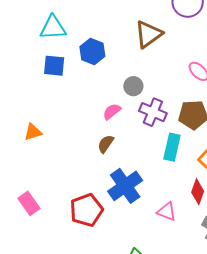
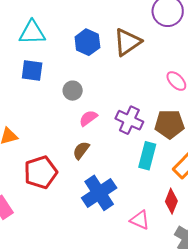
blue hexagon: (92, 51) -> (87, 42), moved
gray circle: (133, 86) -> (73, 91), moved
red pentagon: (86, 210) -> (41, 172), moved

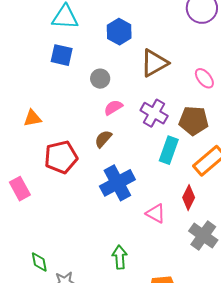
brown triangle: (127, 42) -> (154, 63), moved

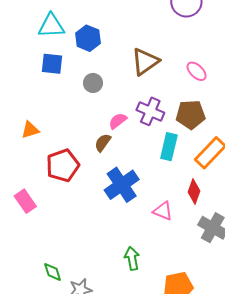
blue hexagon: (119, 32) -> (88, 38), moved
pink semicircle: (113, 107) -> (118, 121), moved

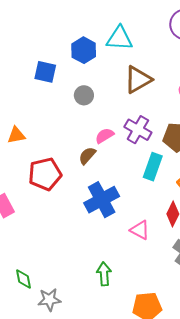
cyan triangle: (51, 26) -> (119, 38), moved

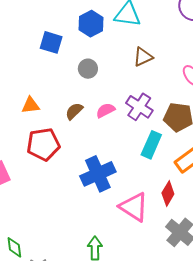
brown triangle: (138, 80) -> (143, 57), size x0.7
orange triangle: (16, 135) -> (31, 105), moved
brown semicircle: (87, 156) -> (74, 111), moved
pink triangle: (140, 230) -> (134, 207), size x1.5

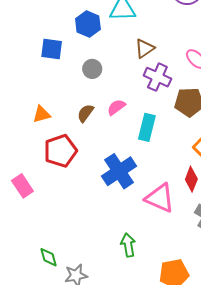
purple cross: (139, 107) -> (157, 77), moved
cyan rectangle: (151, 145) -> (147, 127), moved

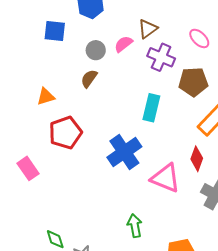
pink semicircle: (116, 107) -> (123, 44), moved
brown semicircle: (85, 113) -> (89, 79), moved

